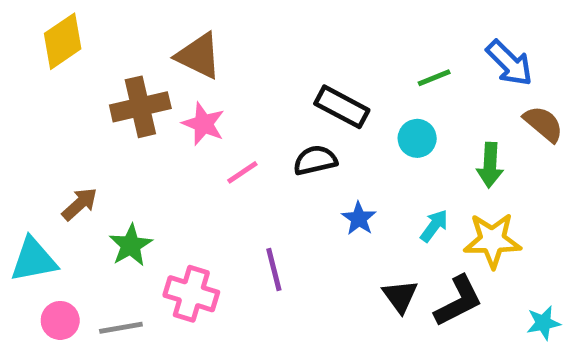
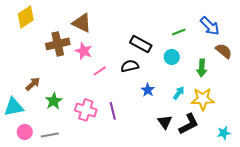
pink cross: (191, 294) -> (86, 110), moved

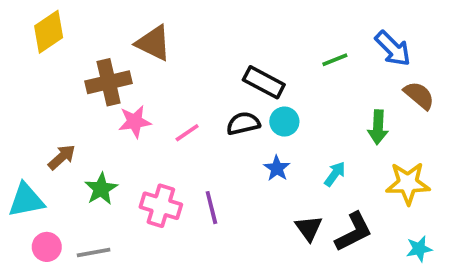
pink star: (84, 51) -> (135, 122), moved, turned -30
cyan circle: (172, 57) -> (284, 122), moved
yellow star: (203, 99) -> (408, 183), moved

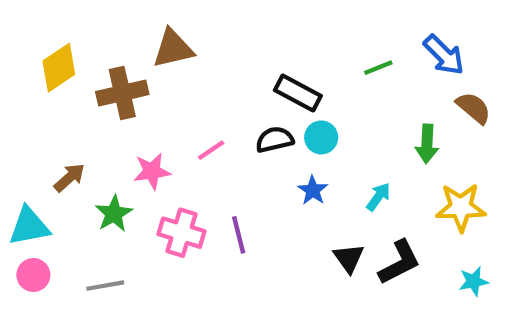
yellow diamond: (49, 32) -> (59, 68), moved
brown triangle: (153, 43) -> (173, 49), turned -39
pink star: (135, 122) -> (152, 171), moved
pink circle: (47, 247) -> (33, 275), moved

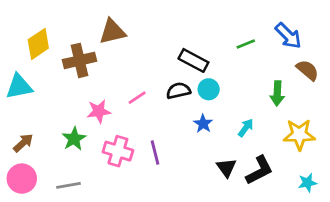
brown arrow: (69, 178) -> (23, 143), moved
cyan triangle: (29, 226) -> (19, 87), moved
pink circle: (33, 275) -> (22, 179), size x1.4

